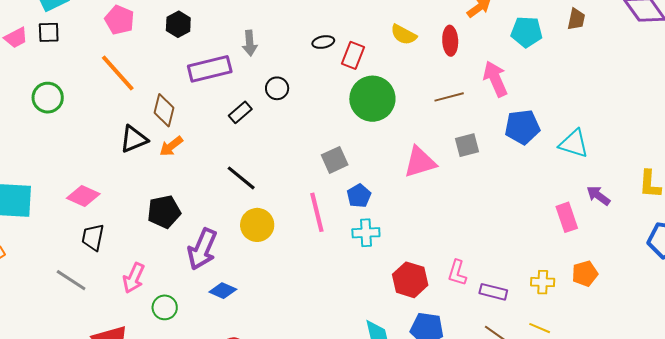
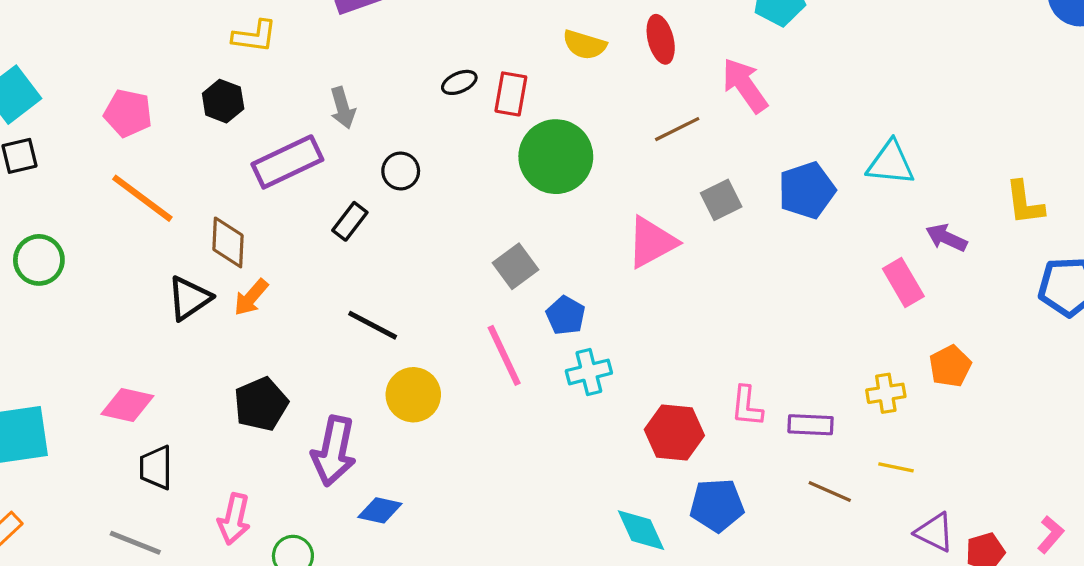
blue pentagon: (522, 127) -> (807, 190), moved

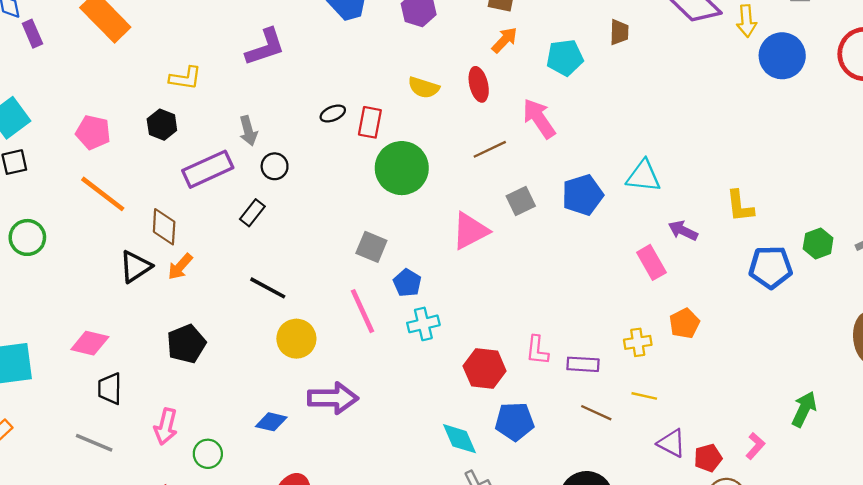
black circle: (401, 171) -> (275, 166), moved
gray square: (515, 266) -> (371, 247), turned -32
purple arrow: (334, 451) -> (333, 398), moved, turned -102

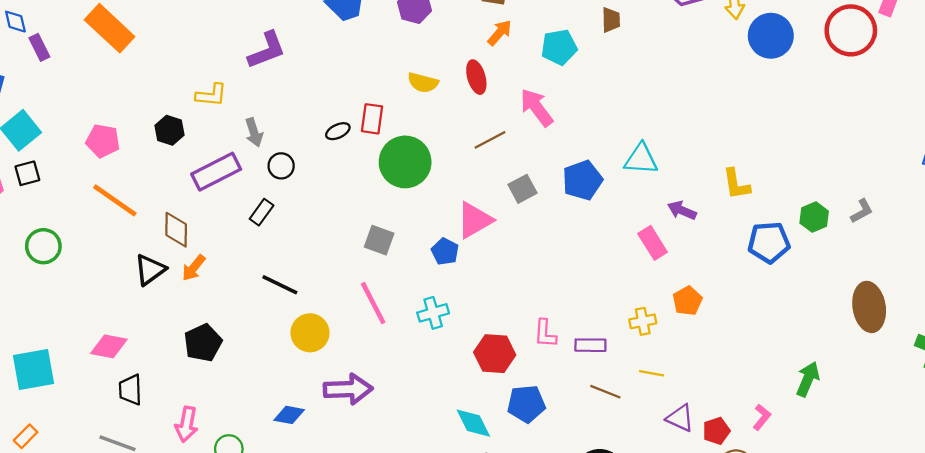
yellow L-shape: (185, 78) -> (211, 95), moved
black ellipse: (333, 113) -> (338, 131), moved
blue pentagon: (407, 283) -> (445, 251), moved

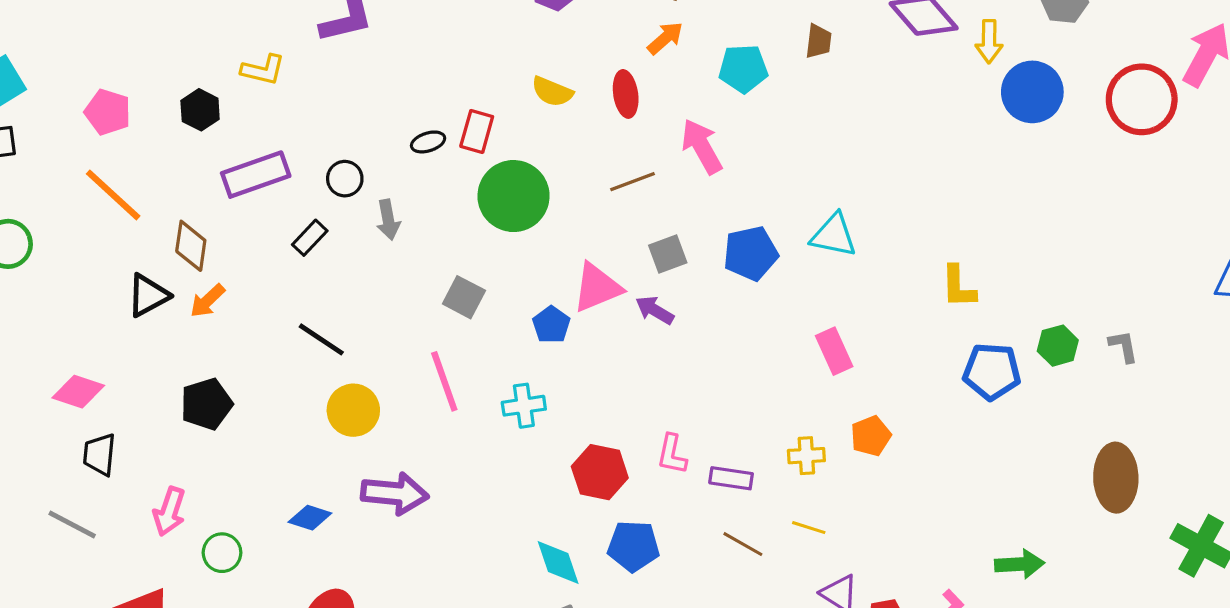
gray arrow: (254, 132) -> (388, 220), moved
purple arrow: (682, 210) -> (655, 310), moved
gray L-shape: (862, 211) -> (1123, 346), turned -80
green arrow: (808, 379) -> (1020, 564), turned 56

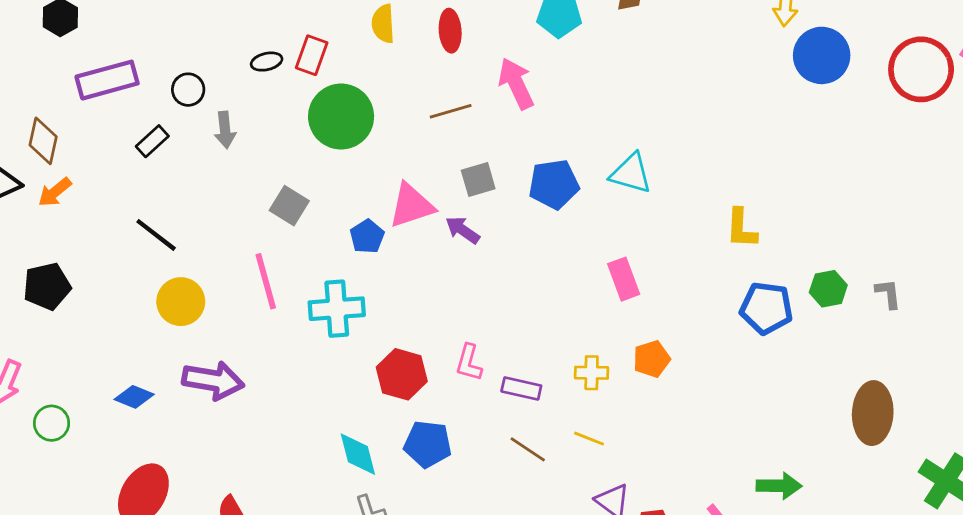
yellow semicircle: (552, 92) -> (383, 24), turned 60
cyan cross: (524, 406) -> (337, 309), size x1.4

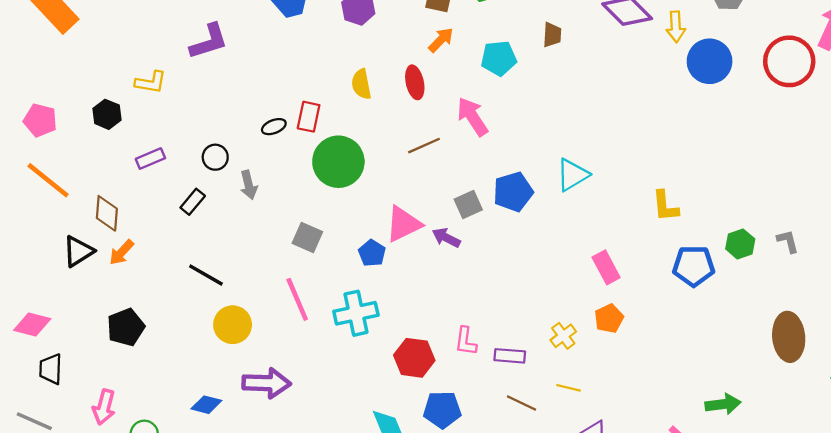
purple rectangle: (107, 80) -> (150, 159), size x0.6
cyan triangle: (631, 173) -> (572, 175), turned -39
gray square: (478, 180) -> (468, 205), moved
pink rectangle: (624, 279) -> (606, 267), moved
yellow cross: (592, 373) -> (563, 336), turned -30

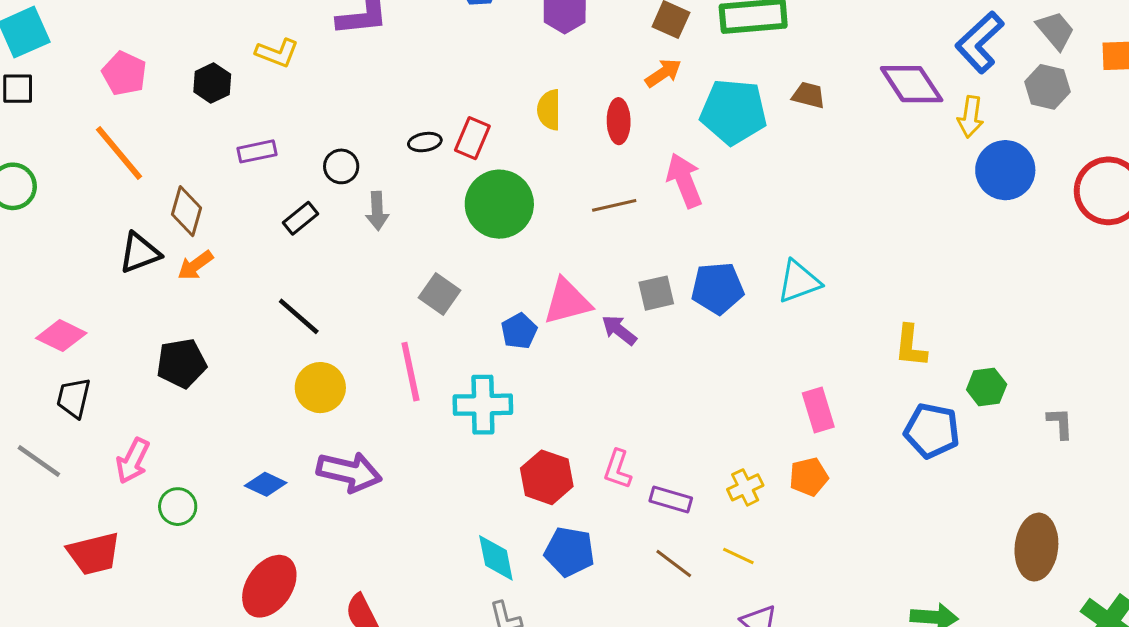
brown trapezoid: (552, 35) -> (809, 95), turned -90
cyan pentagon: (499, 58) -> (734, 112), size x1.4
green hexagon: (740, 244) -> (987, 387), moved

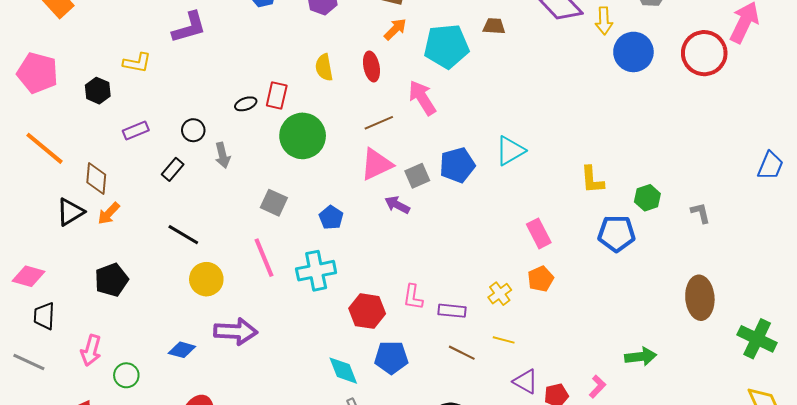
pink pentagon: (124, 74) -> (37, 73), moved, size x1.4
pink triangle: (567, 302) -> (376, 164), moved

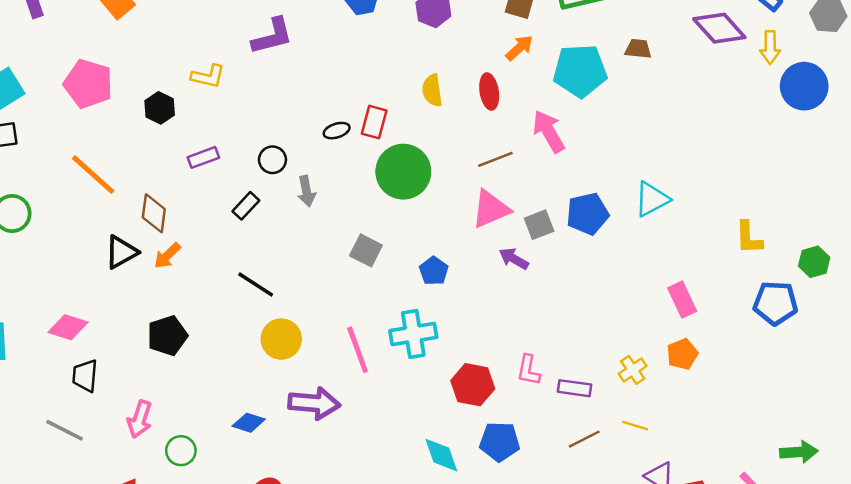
pink line: (264, 258) -> (358, 350), moved
brown line: (462, 353) -> (584, 439), turned -56

